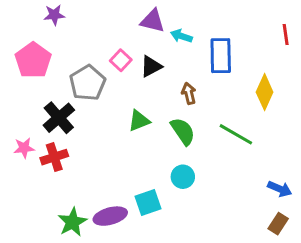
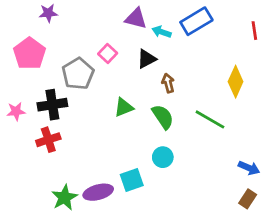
blue rectangle: (221, 56) -> (196, 21), moved, turned 60
black triangle: (151, 66) -> (147, 59), moved
black cross: (59, 118) -> (52, 105), turned 32
pink star: (24, 148) -> (16, 111), moved

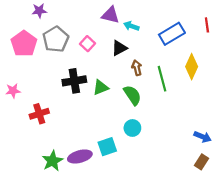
blue rectangle: (196, 21) -> (172, 34), moved
gray pentagon: (78, 74) -> (56, 39), moved
black cross: (52, 105) -> (74, 81), moved
green line: (210, 119) -> (162, 79), moved, turned 45

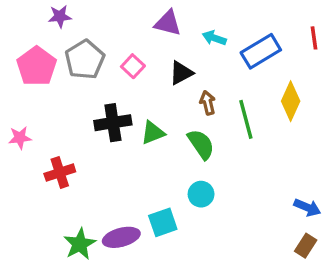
cyan arrow: (131, 26) -> (214, 38), moved

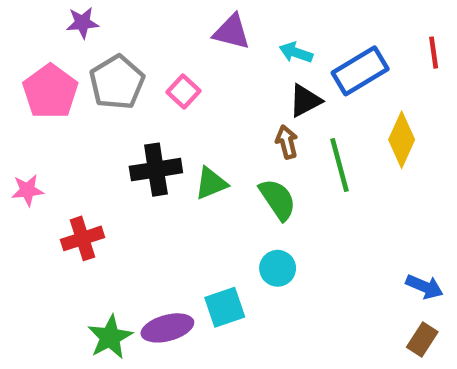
black triangle: (181, 73) -> (305, 101), moved

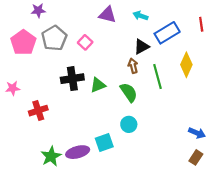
cyan arrow: (296, 53) -> (140, 16), moved

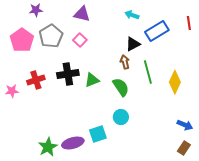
purple triangle: (107, 15) -> (82, 14), moved
yellow diamond: (186, 65) -> (175, 82), moved
pink star: (13, 88) -> (12, 91), moved
red cross: (38, 111) -> (36, 80), moved

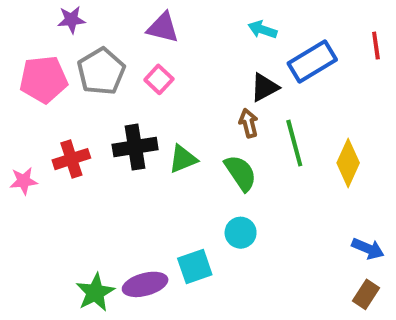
pink pentagon: (22, 40) -> (43, 79), turned 30

